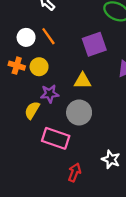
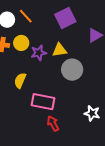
purple star: (50, 94) -> (39, 53), moved
gray circle: (79, 112) -> (72, 70), moved
red arrow: (74, 172) -> (53, 124), moved, turned -42

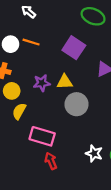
orange line: (26, 16) -> (31, 42), turned -35
purple square: (65, 18) -> (74, 48), turned -35
yellow circle: (21, 43) -> (12, 91), moved

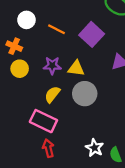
orange line: (31, 42) -> (57, 29), moved
yellow semicircle: (19, 111) -> (52, 94), moved

